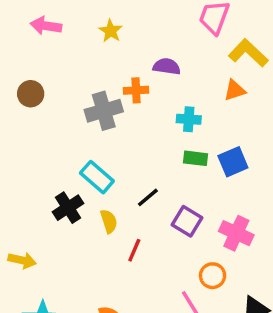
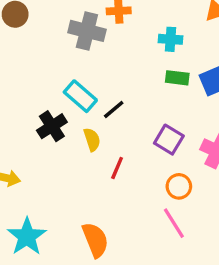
gray cross: (104, 111) -> (87, 31), turned 30
black line: (148, 197) -> (114, 110), moved
orange circle: (213, 276) -> (179, 186), moved

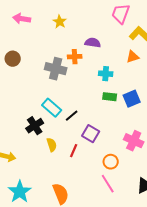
yellow semicircle: (92, 140) -> (52, 145), moved
purple square: (169, 140) -> (91, 134), moved

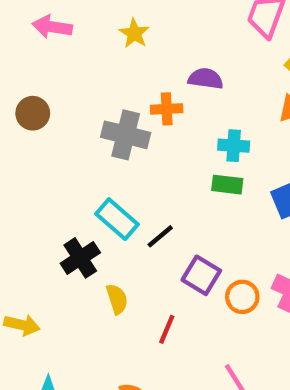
green rectangle: (110, 97) -> (227, 185), moved
red line: (74, 151) -> (167, 329), moved
orange circle: (111, 162) -> (242, 297), moved

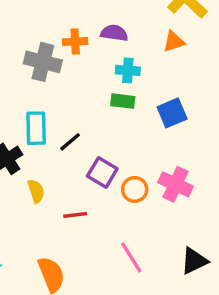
purple semicircle: (206, 79) -> (114, 33), moved
cyan rectangle: (117, 219) -> (36, 128), turned 48
red line: (167, 329) -> (75, 215), turned 60

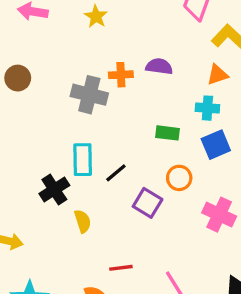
cyan cross: (128, 70) -> (207, 108), moved
orange circle: (135, 189) -> (179, 178), moved
red line: (75, 215) -> (121, 268), moved

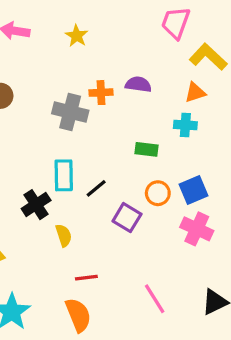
blue square: (216, 145) -> (194, 190), moved
red line: (121, 268) -> (86, 278), moved

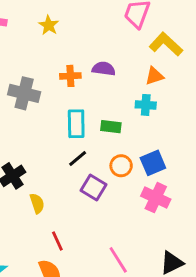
gray cross: (70, 112) -> (24, 93), moved
cyan rectangle: (64, 175) -> (76, 124), moved
black line: (96, 188) -> (78, 158), moved
red line: (86, 278) -> (57, 241), turned 72

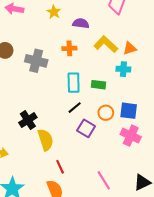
yellow L-shape: (166, 44) -> (106, 44), moved
purple semicircle: (104, 69) -> (81, 23), moved
blue square: (153, 163) -> (129, 111), turned 30
yellow semicircle: (37, 203) -> (46, 140), size x1.5

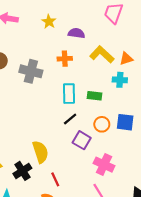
black cross: (28, 120) -> (22, 171), moved
pink cross: (131, 136) -> (104, 165), moved

